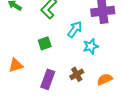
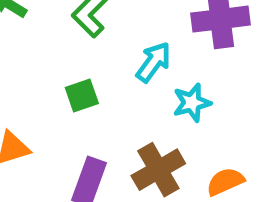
brown cross: (77, 74) -> (158, 170), size x1.5

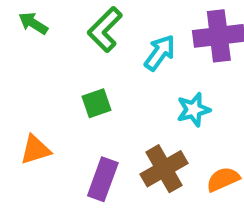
cyan arrow: (154, 62) -> (160, 53), moved

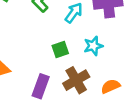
green square: (97, 103) -> (60, 50), moved

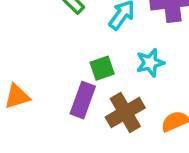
purple rectangle: (41, 86) -> (83, 100), moved

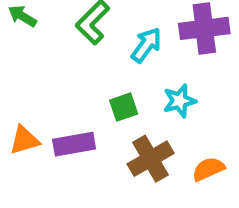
purple rectangle: (83, 100) -> (74, 144), moved, turned 60

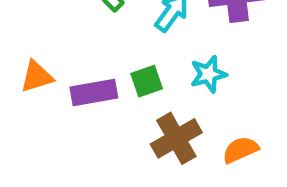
orange triangle: (24, 140) -> (37, 76), moved
purple rectangle: (74, 144) -> (94, 93), moved

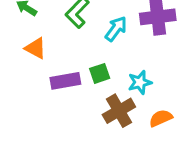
cyan star: (208, 74) -> (140, 82), moved
orange triangle: (37, 76) -> (36, 48), moved, turned 45

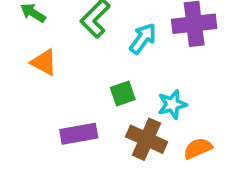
purple rectangle: (65, 81) -> (79, 134), moved
brown cross: (119, 111) -> (147, 139), turned -36

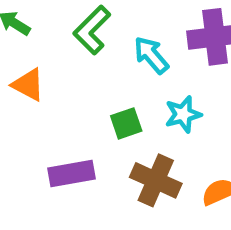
cyan arrow: (143, 38) -> (151, 55), turned -76
cyan star: (172, 104) -> (183, 114), moved

